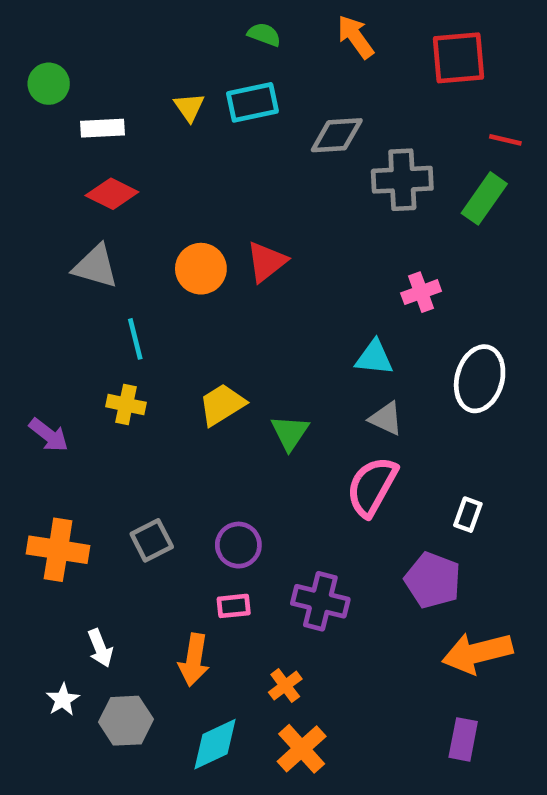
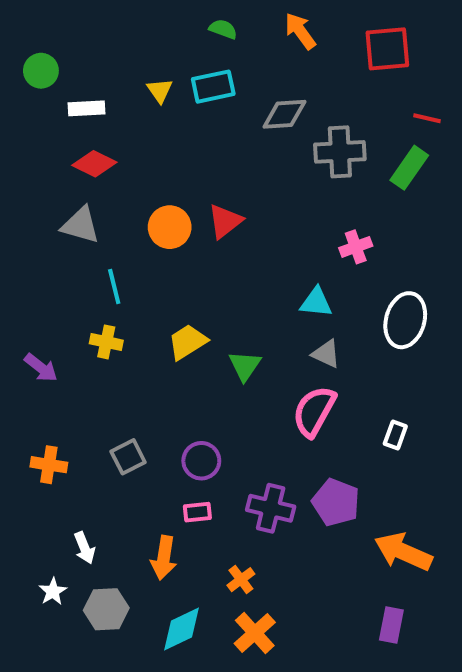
orange cross: (58, 550) -> (49, 465), size x0.7
purple pentagon: (433, 580) -> (336, 502), moved
orange arrow: (477, 653) -> (403, 552), turned 38

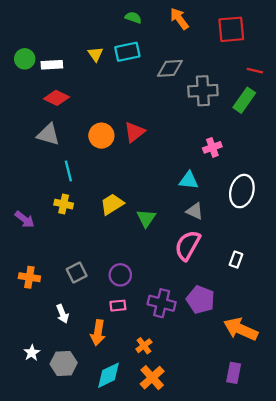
green circle: (41, 71) -> (25, 59), moved
white arrow: (84, 548) -> (62, 314), moved

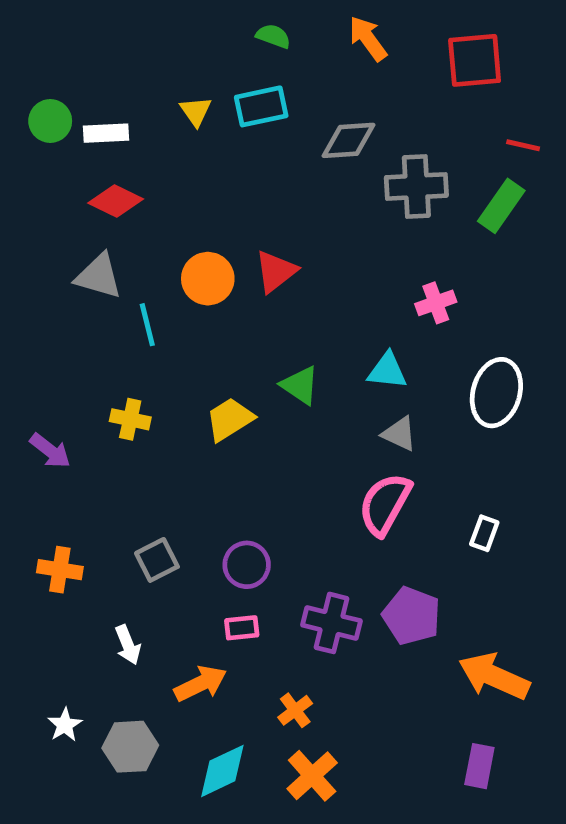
cyan line: (68, 171) -> (147, 325), moved
green triangle: (146, 218) -> (300, 385), moved, turned -30
orange arrow: (98, 333) -> (201, 684), turned -125

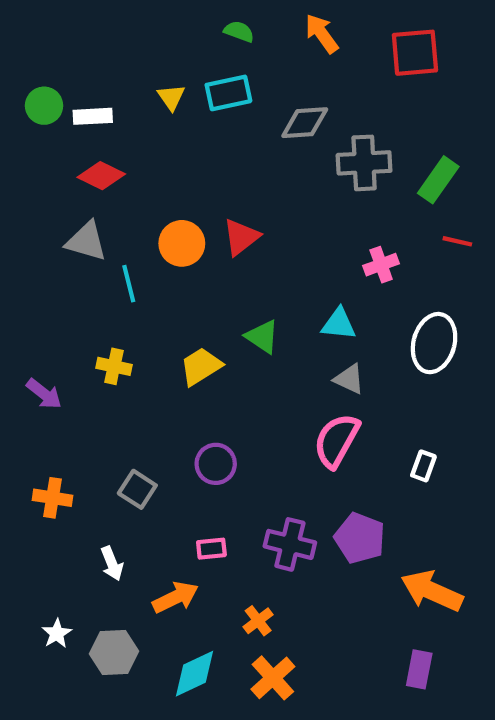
red line: (523, 145) -> (457, 241), moved
gray square: (157, 560) -> (137, 489), turned -30
purple circle: (247, 565) -> (216, 464), moved

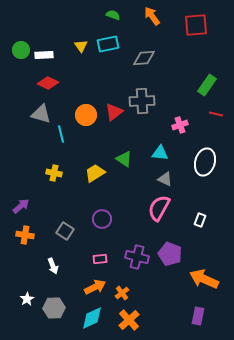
gray cross: (364, 163) -> (142, 101), moved
purple arrow: (44, 394) -> (21, 206), moved, turned -78
orange arrow: (175, 597) -> (95, 287), moved

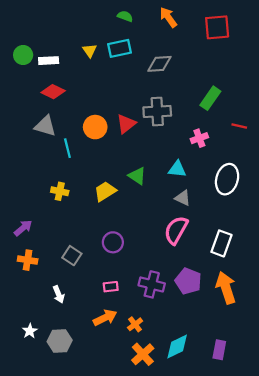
green rectangle: (207, 85) -> (210, 98), moved
white rectangle: (200, 220) -> (221, 243), size x1.6
orange arrow: (204, 279) -> (226, 288), moved, turned 48
cyan diamond: (92, 318) -> (177, 346), moved

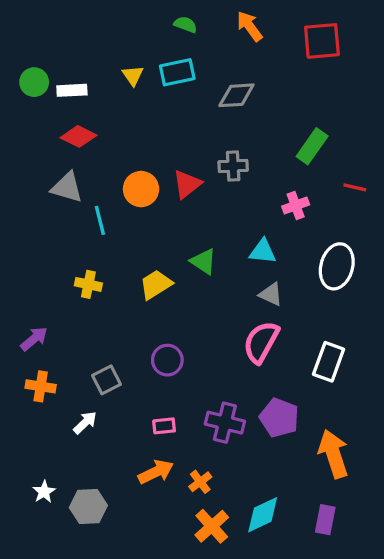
gray cross: (157, 112) -> (233, 166), size x0.7
gray square: (72, 256) -> (106, 380), turned 30
orange arrow: (226, 288) -> (333, 454), moved
white arrow: (59, 294) -> (85, 423), moved, turned -112

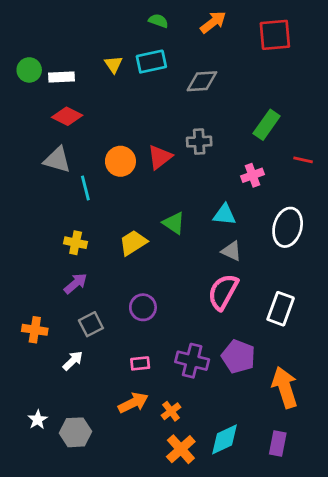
orange arrow: (250, 26) -> (213, 22), turned 88
purple arrow: (34, 339) -> (76, 283), moved

